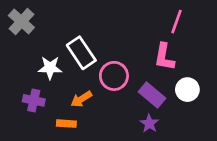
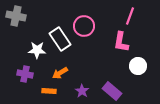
gray cross: (21, 22) -> (16, 16), turned -30
pink circle: (114, 76) -> (84, 26), moved
purple rectangle: (152, 95) -> (112, 91), moved
purple star: (149, 124) -> (82, 91), moved

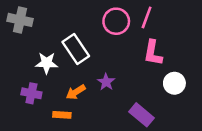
pink line: (130, 16) -> (147, 17), moved
pink circle: (84, 26) -> (116, 21), moved
purple star: (82, 91) -> (106, 82), moved

